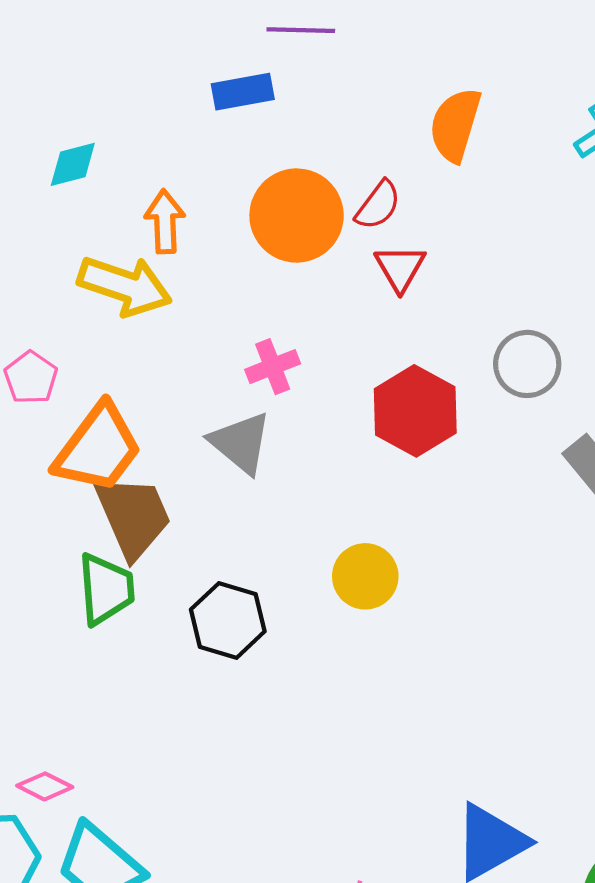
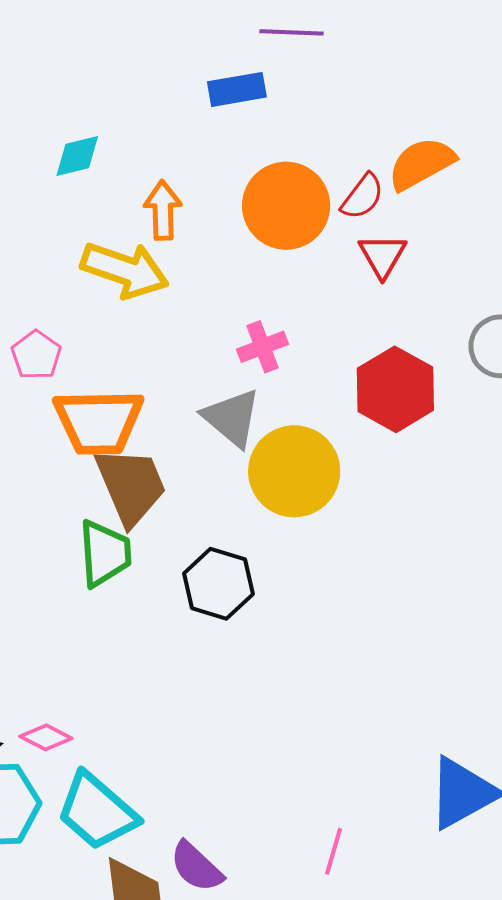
orange semicircle: (455, 125) -> (421, 164), moved, turned 44
orange trapezoid: (98, 448) -> (99, 422), turned 52
yellow circle: (365, 576) -> (294, 471), moved, size x1.5

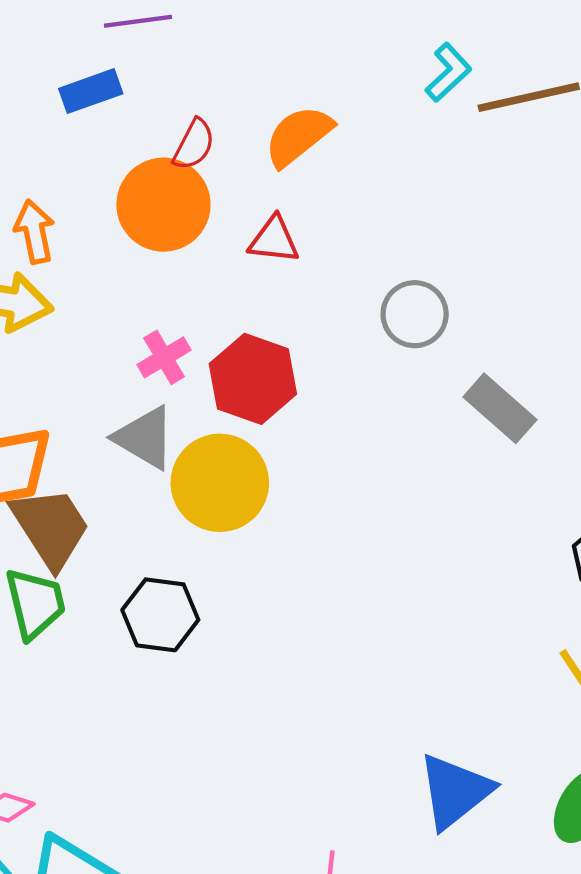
red semicircle: (362, 197) -> (194, 144), moved
red triangle: (382, 256) -> (274, 240), turned -44
red hexagon: (395, 389) -> (253, 379), moved

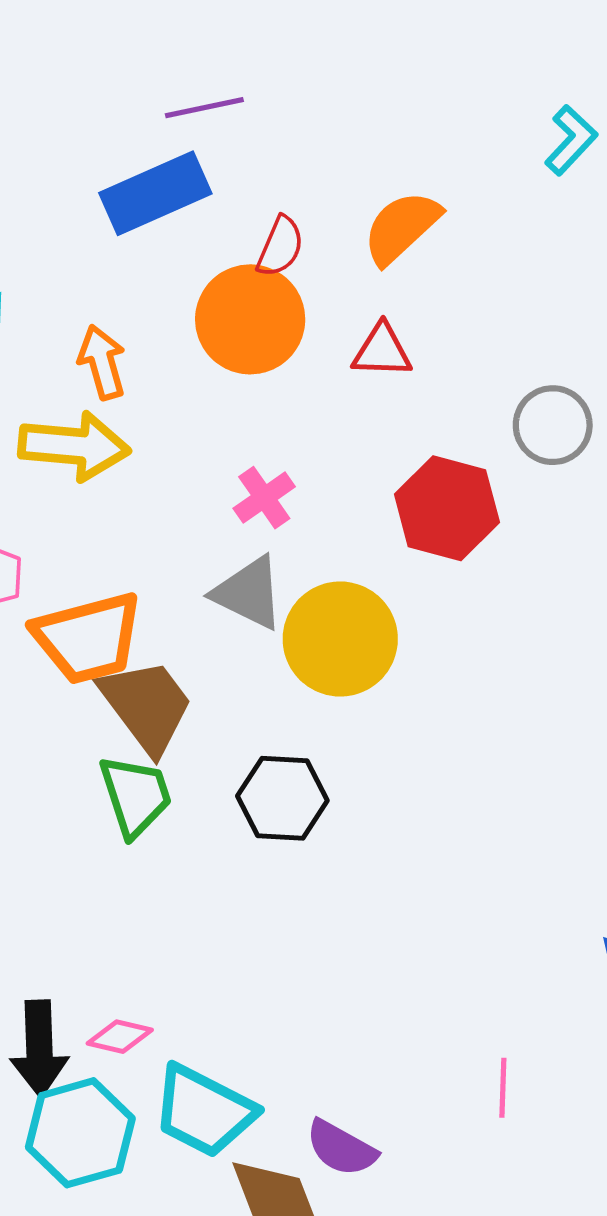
blue rectangle: (91, 91) -> (155, 193), size x1.5
red hexagon: (253, 379) -> (447, 508), moved

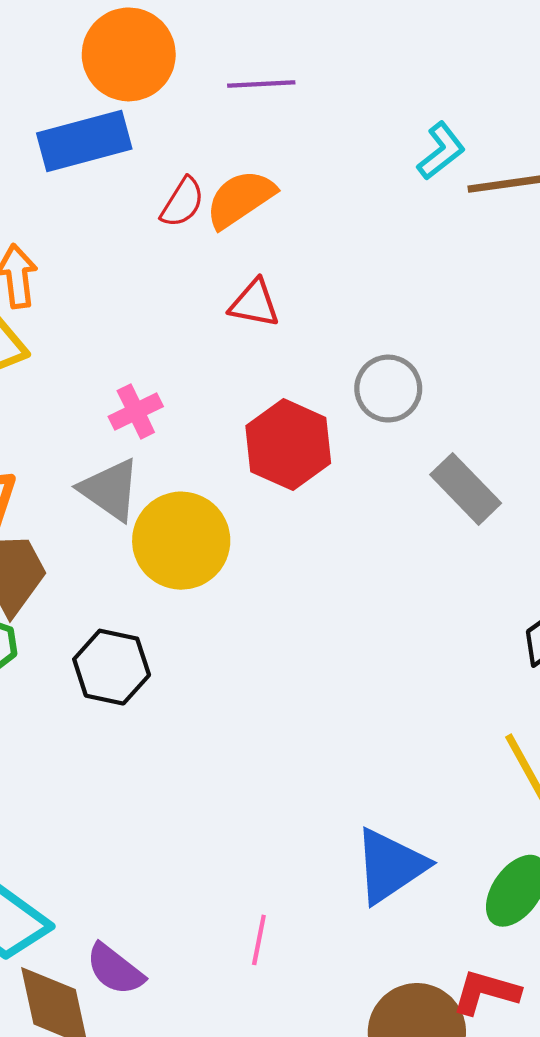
purple line: (204, 108) -> (261, 84), moved
orange semicircle: (402, 227) -> (240, 199), moved
orange circle: (250, 319) -> (129, 54), moved

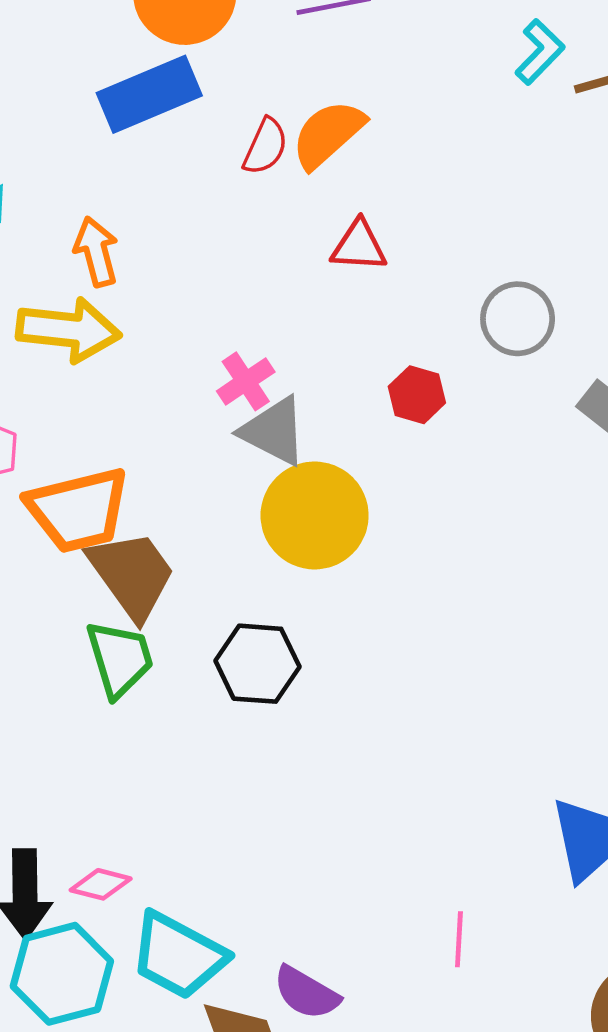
red hexagon: (288, 445) -> (417, 395), size x0.6
gray triangle: (110, 490) -> (274, 431), moved

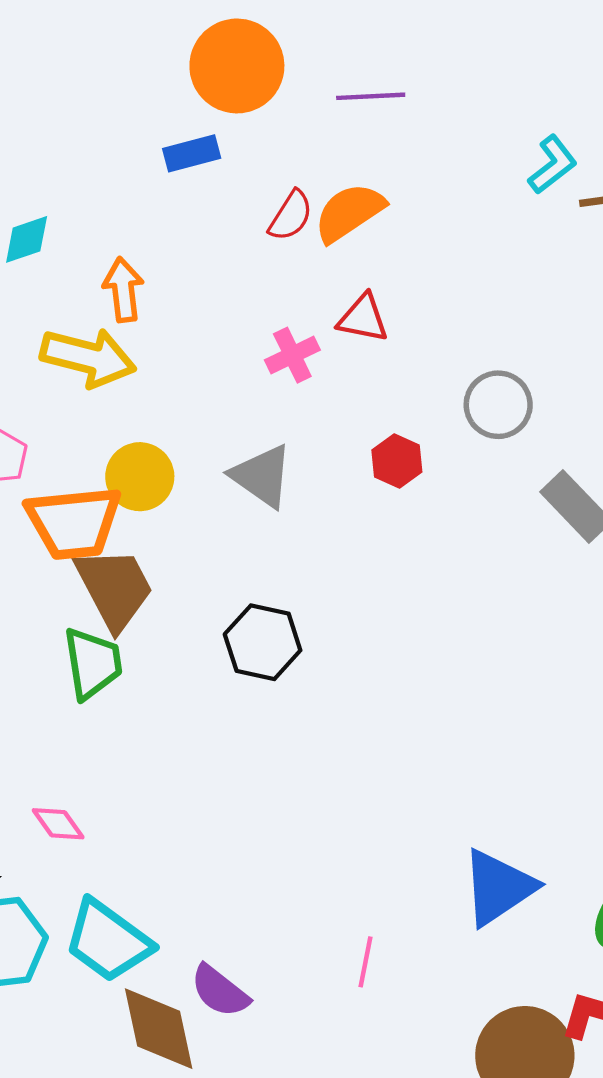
blue rectangle: (149, 94) -> (192, 153), size x0.6
pink cross: (246, 381) -> (292, 355), moved
yellow circle: (315, 515) -> (140, 477), moved, size x0.7
black hexagon: (257, 664) -> (263, 642), moved
pink diamond: (101, 884) -> (58, 824), moved, turned 32

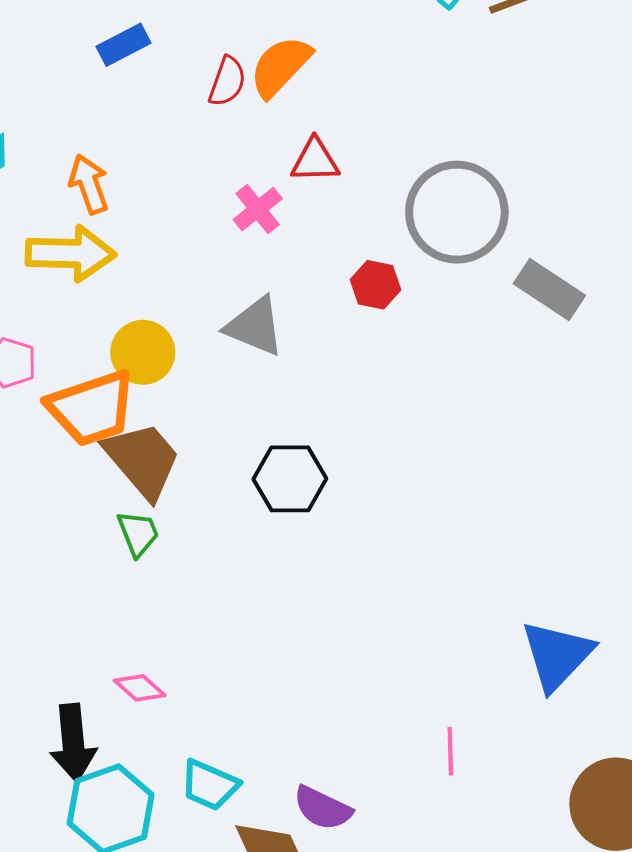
gray circle: (498, 405) -> (457, 212), size x1.6
green trapezoid: (93, 663) -> (138, 533), size x0.7
cyan trapezoid: (108, 941) -> (209, 785), size x0.7

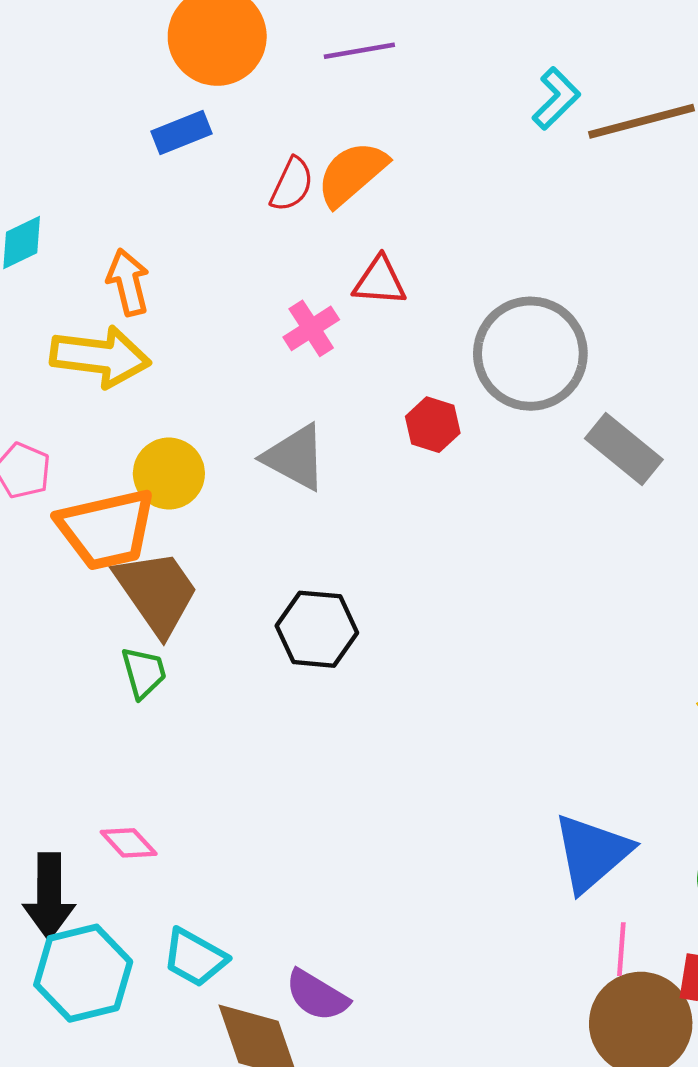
pink line: (450, 751) -> (621, 949), moved

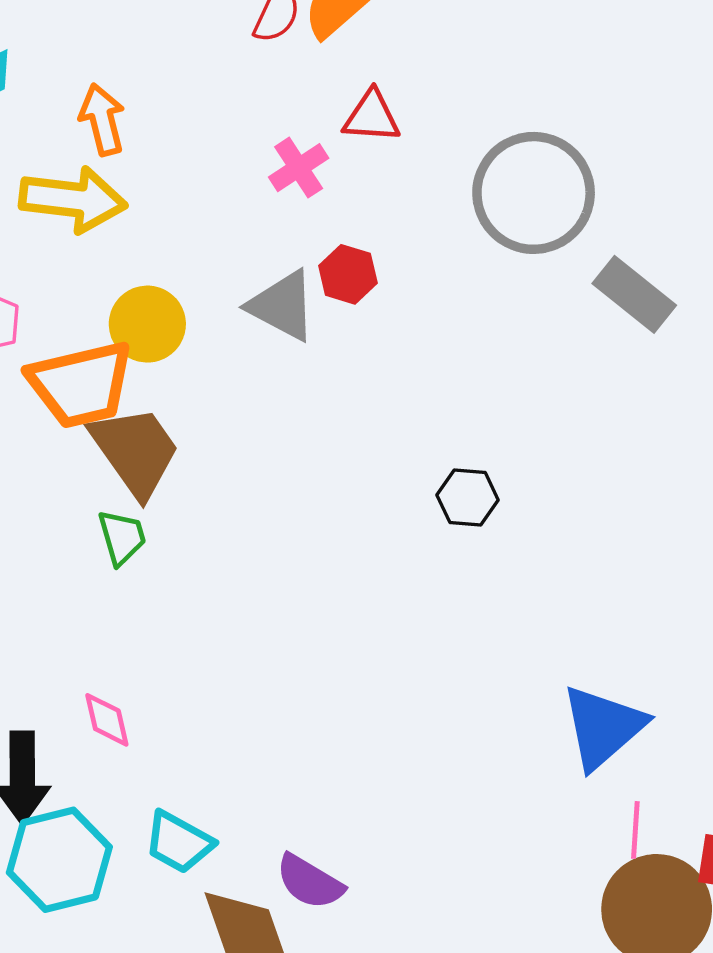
red hexagon: (433, 425) -> (348, 274), moved
black hexagon: (317, 629) -> (468, 498), moved, size x0.7
pink diamond: (129, 843) -> (107, 720), turned 30

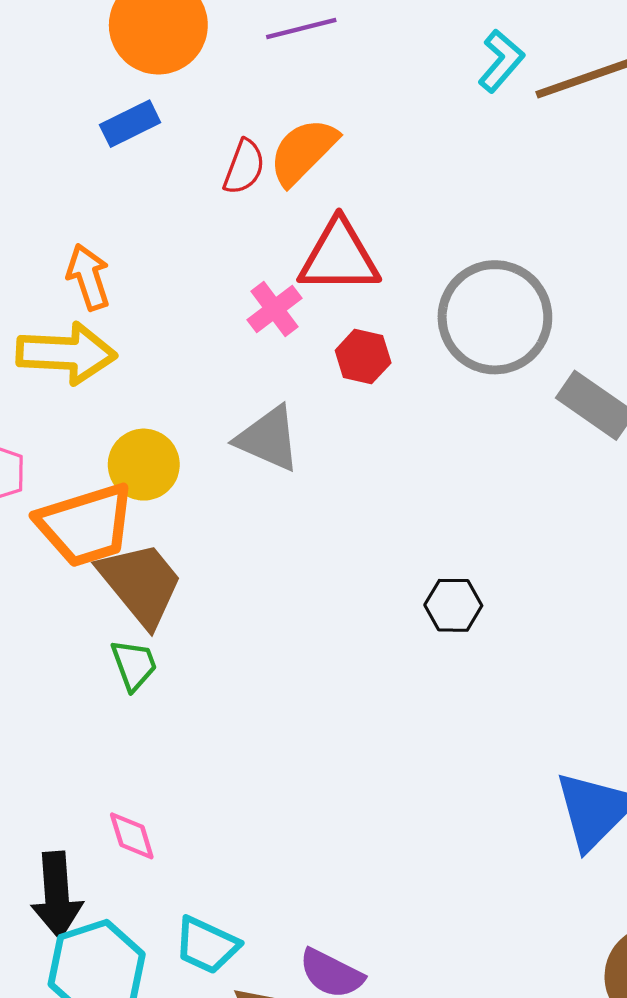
red triangle: (372, 117) -> (339, 257), size x1.5
red hexagon: (348, 274) -> (363, 357), moved

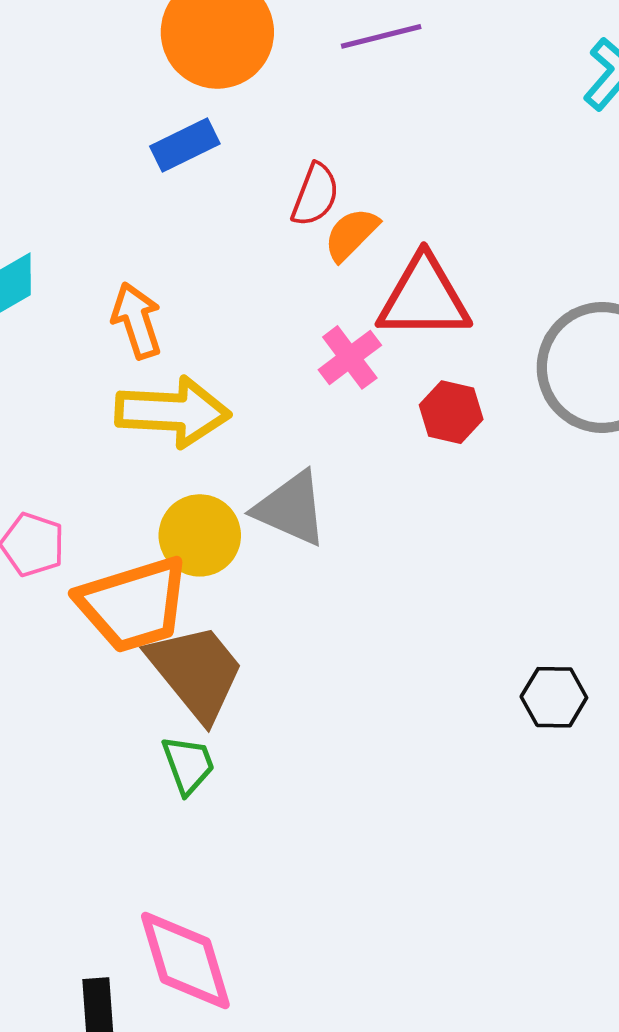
orange semicircle: (303, 152) -> (351, 234), moved, size x0.7
yellow arrow: (66, 353) -> (173, 412), moved
gray triangle: (268, 439) -> (291, 509), moved
pink diamond: (132, 836) -> (185, 961), size x1.8

